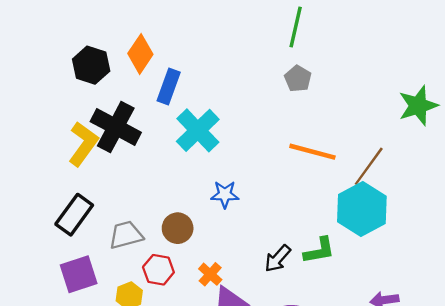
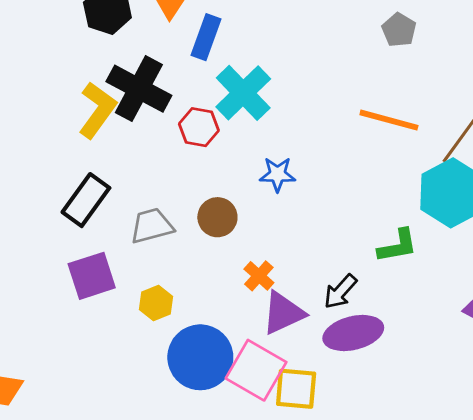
gray pentagon: (298, 79) -> (399, 30), moved
black arrow: (278, 258) -> (340, 292), moved
red hexagon: (158, 270) -> (199, 127), moved

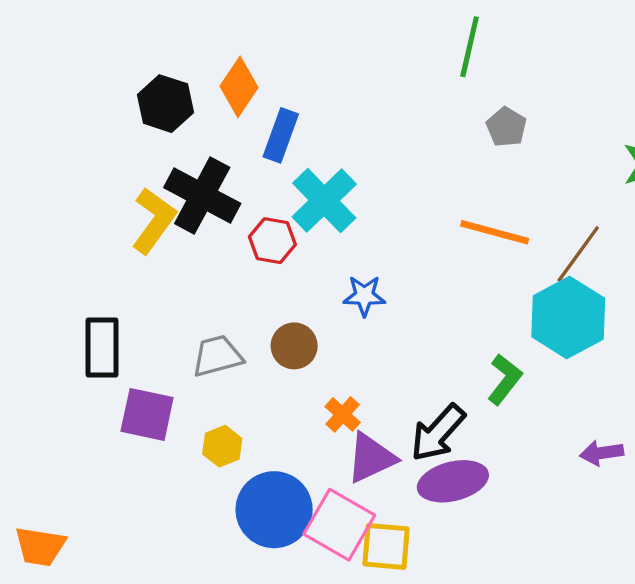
black rectangle: (86, 200) -> (102, 348), moved, turned -36
green L-shape: (398, 246) -> (505, 379), turned -42
purple square: (92, 276) -> (147, 414), turned 30
black arrow: (340, 292) -> (438, 433), size x1.4

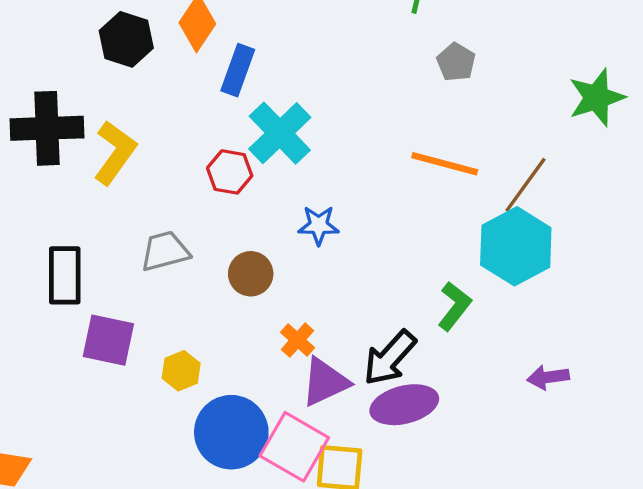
black cross: (202, 196) -> (47, 128), moved, turned -30
gray trapezoid: (217, 356) -> (165, 251), moved

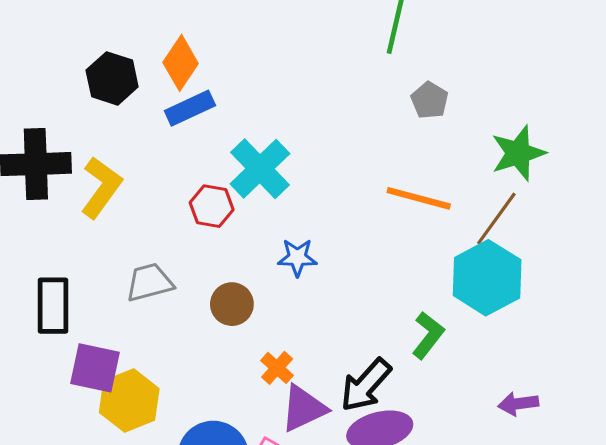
blue rectangle: (238, 70) -> (190, 108), moved, turned 45
green star: (597, 98) -> (518, 153), moved
yellow hexagon: (181, 371) -> (129, 401), moved, size x1.6

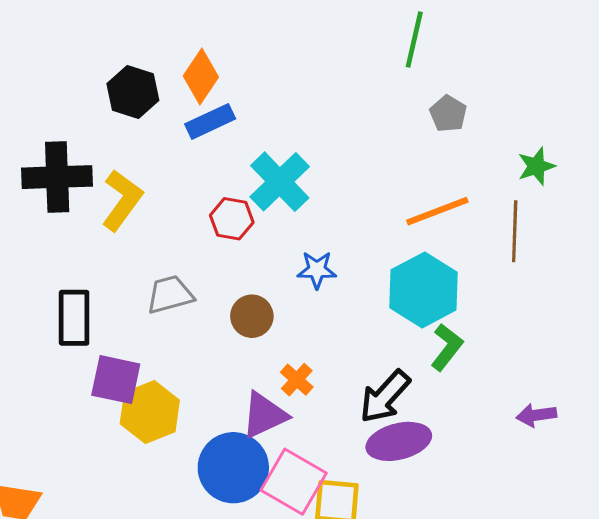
green star: (518, 153) -> (536, 166), size x0.7
orange line: (419, 198) -> (437, 211), turned -36
brown line: (496, 219) -> (515, 231), turned -34
cyan hexagon: (487, 278) -> (423, 290), moved
purple triangle: (303, 408) -> (264, 415), moved

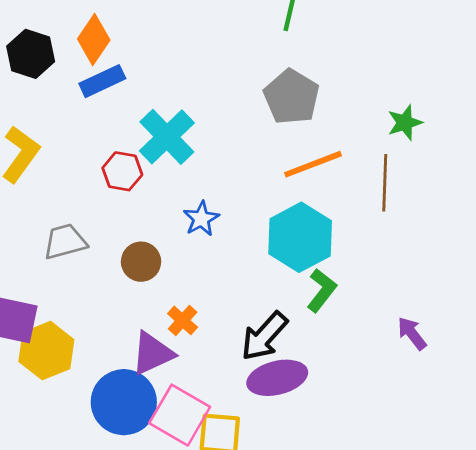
gray pentagon: (448, 114) -> (292, 97), moved, size x1.6
blue star: (317, 270) -> (201, 219), turned -30
purple arrow: (536, 415) -> (412, 333), moved, turned 60

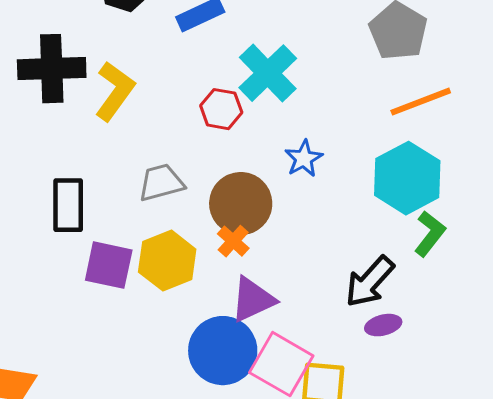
brown circle: (141, 262) -> (241, 204), size x1.5
orange cross: (183, 320) -> (233, 241), moved
yellow hexagon: (46, 351) -> (167, 261), moved
purple ellipse: (277, 378) -> (383, 325), size x0.6

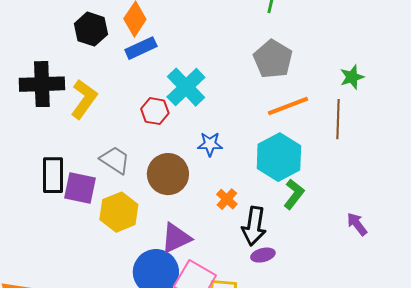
blue star: (304, 159) -> (210, 144), turned 30
gray trapezoid: (161, 183) -> (115, 160), turned 48
orange cross: (233, 241) -> (227, 199), moved
purple square: (109, 265) -> (80, 188), moved
black arrow: (370, 282) -> (254, 226), turned -33

